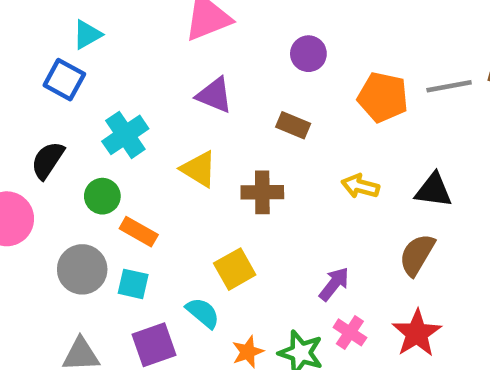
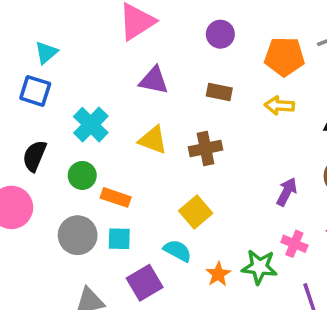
yellow arrow: (360, 186) -> (279, 106), moved
purple arrow: (334, 284) -> (287, 192), moved

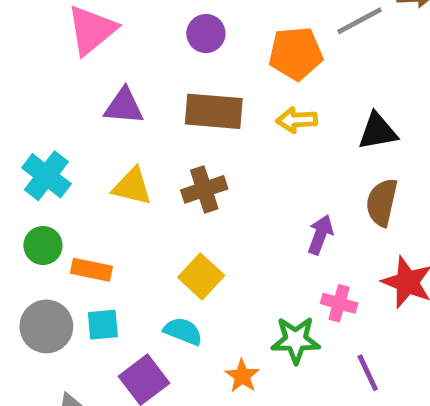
brown rectangle: (219, 92) -> (214, 111), size x1.6
orange star: (218, 274) -> (242, 376), moved

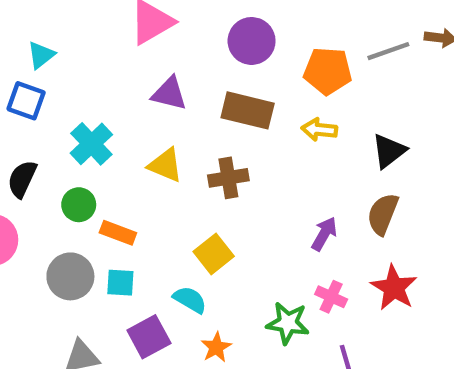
purple circle: (206, 34) -> (252, 41), size x1.4
black triangle: (378, 131) -> (389, 151), turned -36
orange star: (242, 376) -> (216, 347), moved

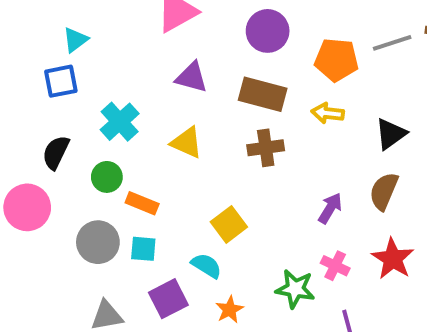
blue square: (26, 101) -> (61, 81), turned -32
brown cross: (228, 178) -> (266, 148), moved

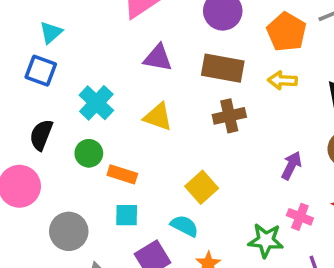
orange pentagon: (336, 60) -> (287, 32), turned 30
blue square: (61, 81) -> (41, 71), turned 36
gray circle: (98, 242) -> (69, 231), moved

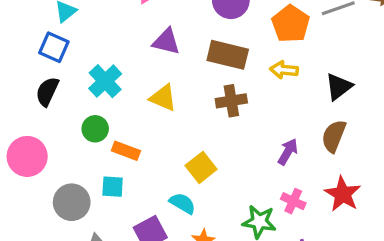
black semicircle: (41, 135) -> (47, 92), moved
cyan square: (127, 215) -> (113, 187), moved

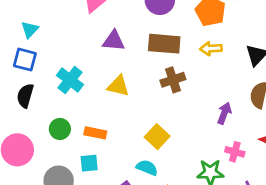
green circle: (95, 129) -> (60, 129), moved

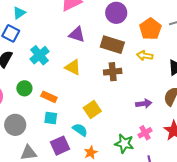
purple arrow: (224, 113) -> (144, 104), turned 49
pink cross: (235, 152) -> (145, 133), turned 32
cyan square: (89, 163) -> (51, 118), moved

